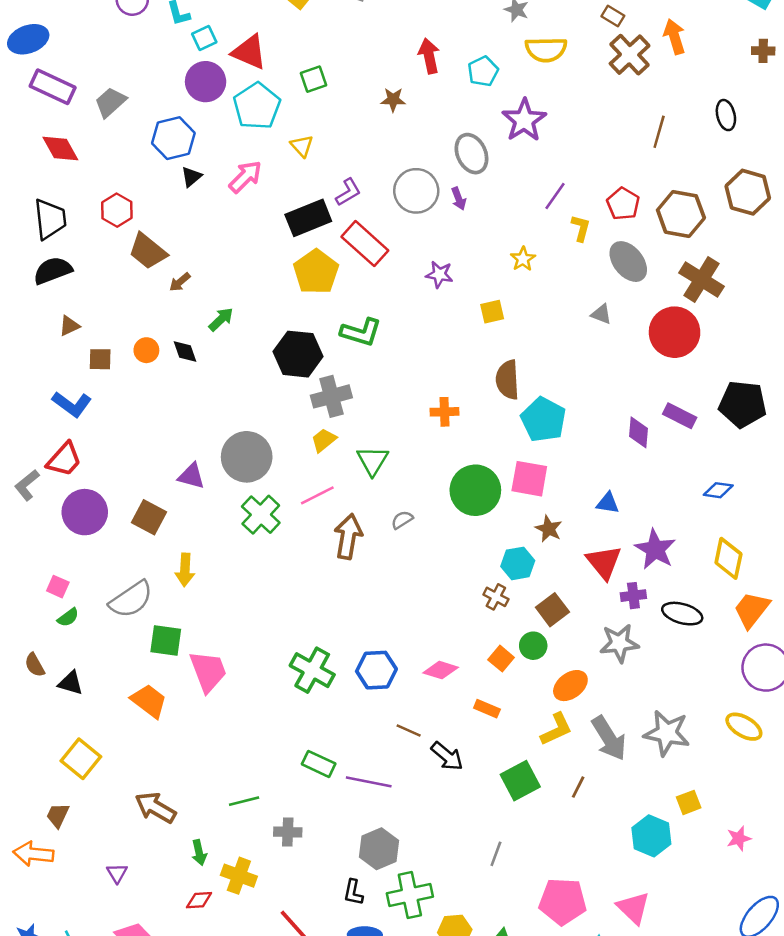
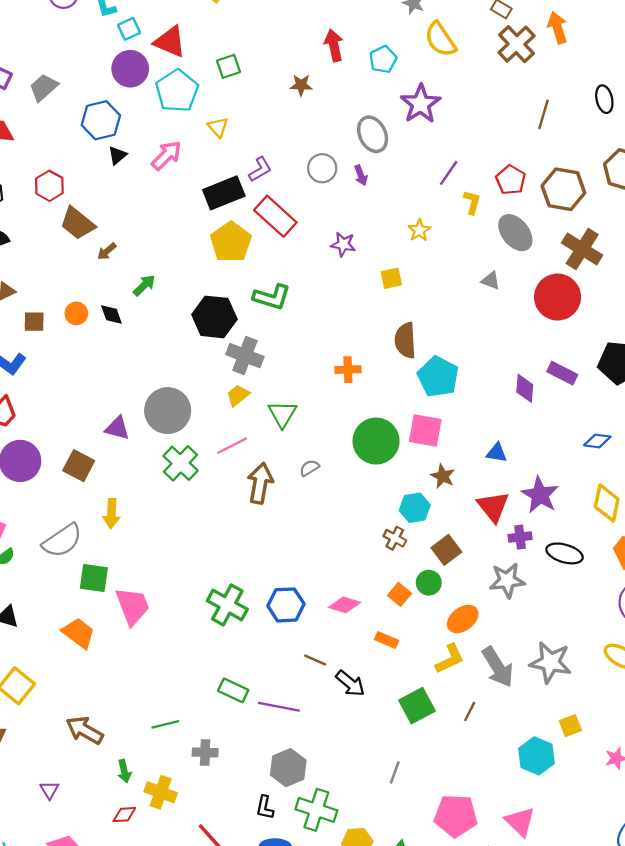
yellow semicircle: (546, 50) -> (440, 39), turned 57
gray circle: (416, 191) -> (322, 168), size x0.7
gray cross: (331, 396) -> (245, 356), turned 36
green cross: (410, 895) -> (316, 810), turned 30

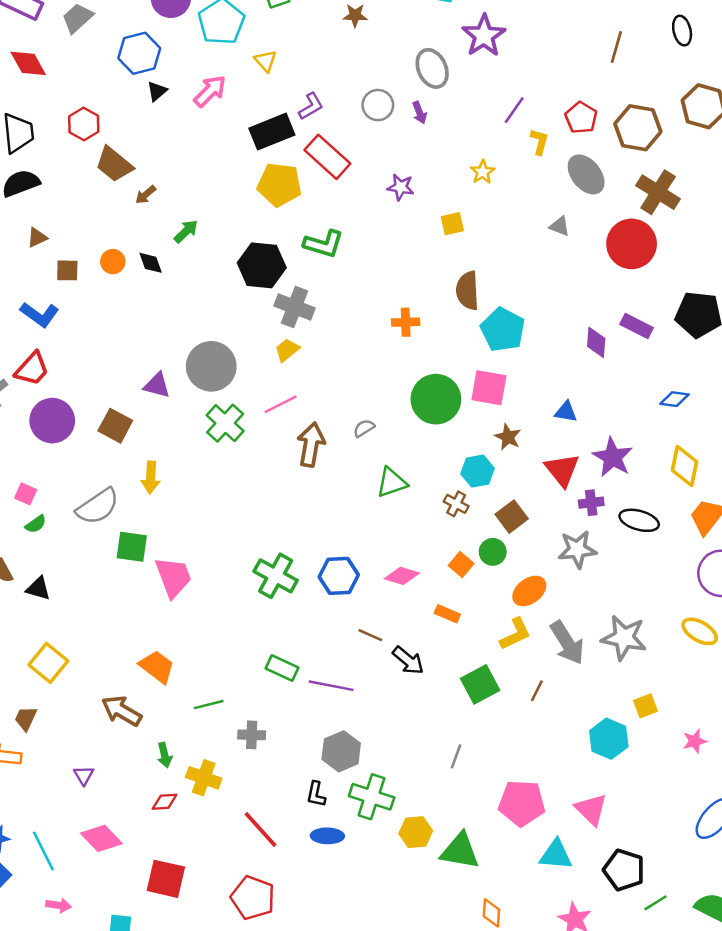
yellow pentagon: (231, 242) -> (279, 185), turned -30
green triangle: (282, 414) -> (392, 482), moved, turned 40
orange trapezoid: (79, 633) -> (157, 667), moved

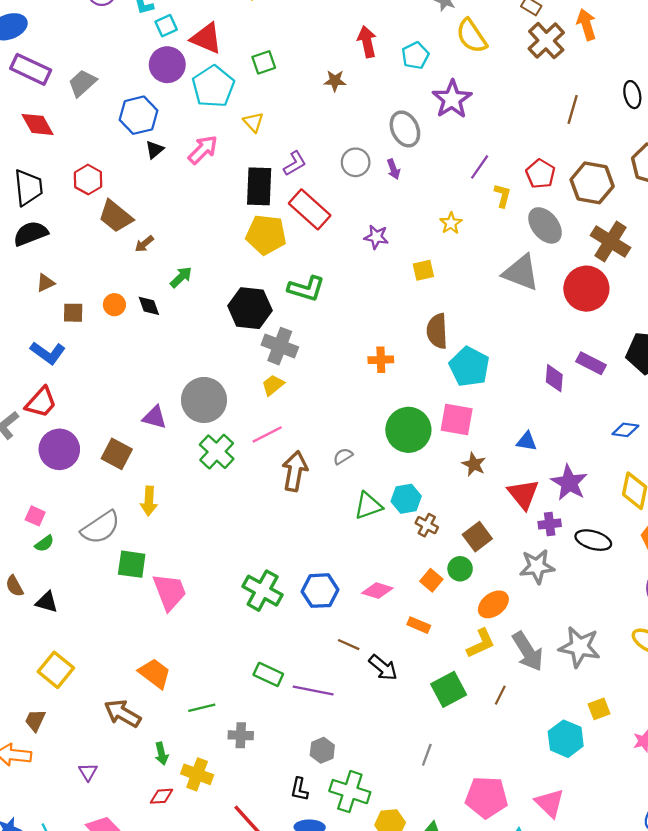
black rectangle: (272, 132) -> (259, 186), turned -66
gray triangle: (560, 226) -> (521, 273), size x2.0
cyan hexagon: (478, 471) -> (406, 499), moved
gray hexagon: (341, 751) -> (322, 750), size x0.7

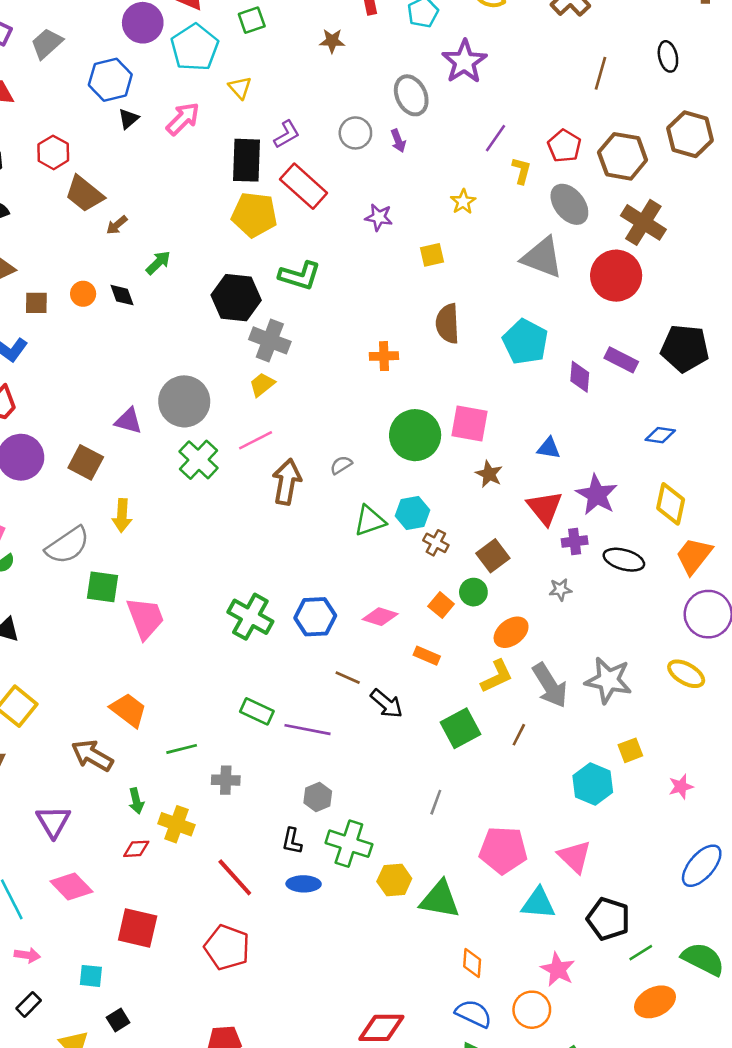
cyan pentagon: (469, 367) -> (525, 342), moved
gray star: (537, 566) -> (560, 589), size x0.6
purple triangle: (88, 772) -> (53, 822), size x1.6

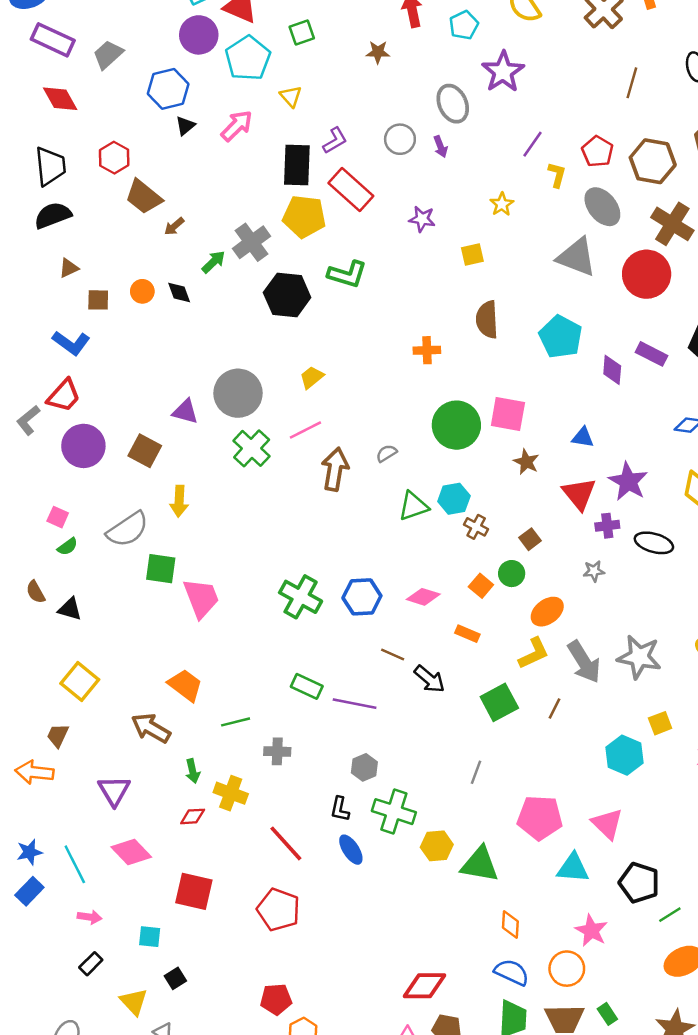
gray cross: (270, 340) -> (252, 242), moved, turned 33
brown square: (493, 556) -> (530, 539), size x0.7
blue ellipse: (304, 884) -> (351, 850), turned 56

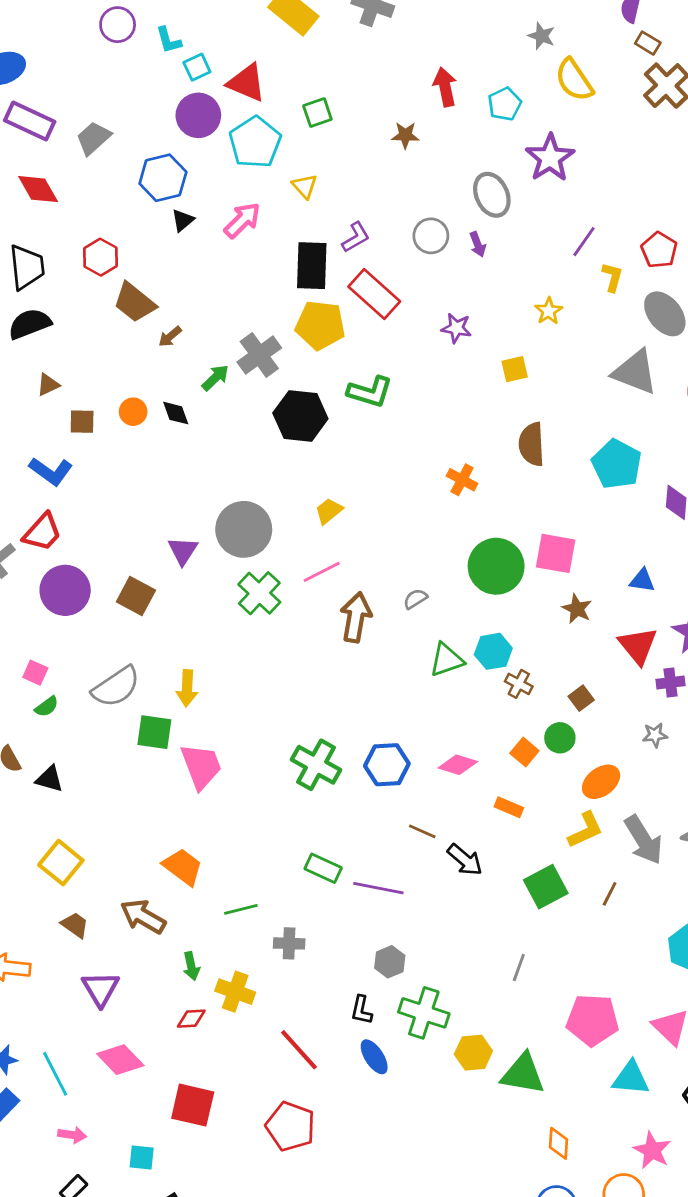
orange cross: (427, 350) -> (462, 480), turned 30
purple triangle: (185, 412) -> (183, 551), turned 48
yellow arrow: (179, 501) -> (187, 688), moved
brown trapezoid: (58, 735) -> (75, 925), moved, turned 100

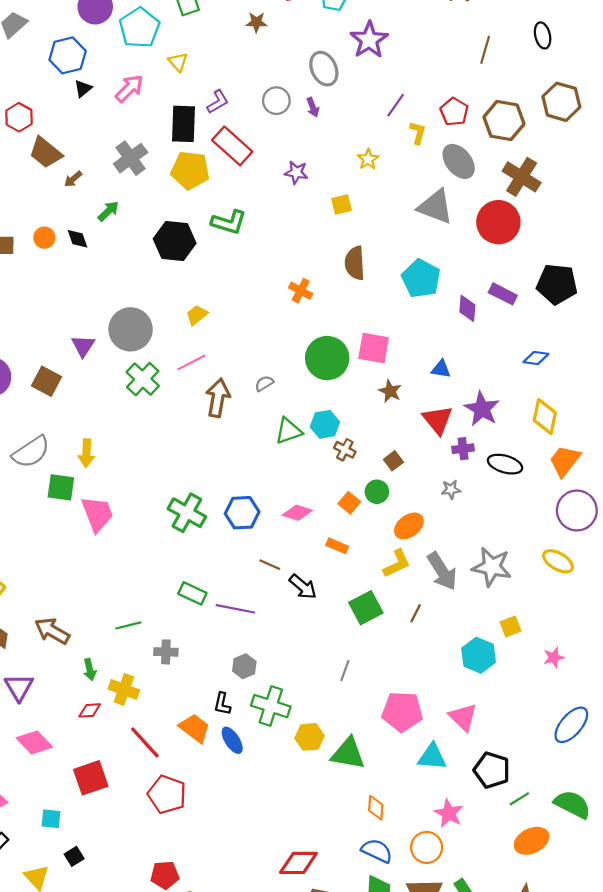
gray cross: (259, 355) -> (131, 158), moved
orange trapezoid: (183, 867) -> (195, 728), moved
red line: (299, 1050) -> (145, 742), moved
red square: (193, 1105) -> (91, 778), turned -32

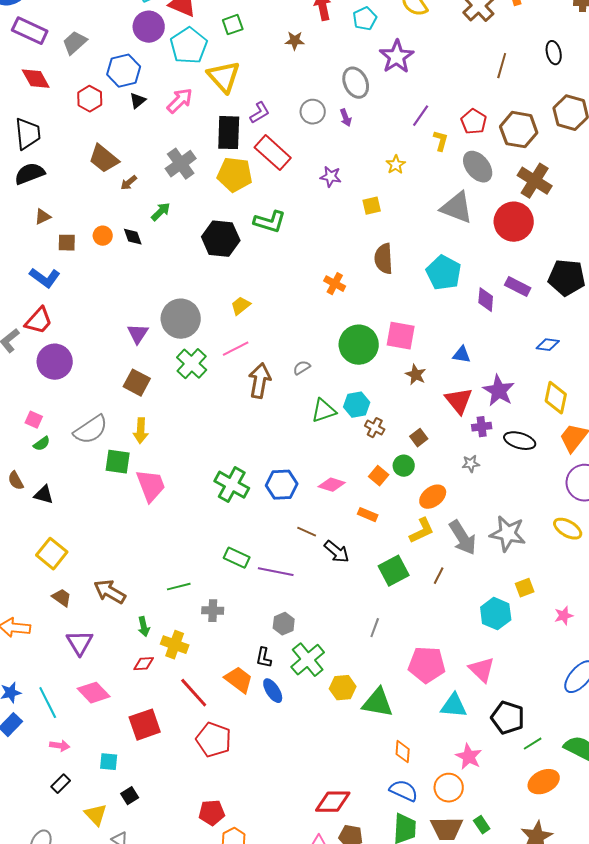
yellow triangle: (178, 62) -> (224, 77), size x1.8
red hexagon: (19, 117) -> (90, 99), moved
brown square: (47, 381) -> (137, 383), moved
green cross: (271, 706) -> (308, 660), turned 32

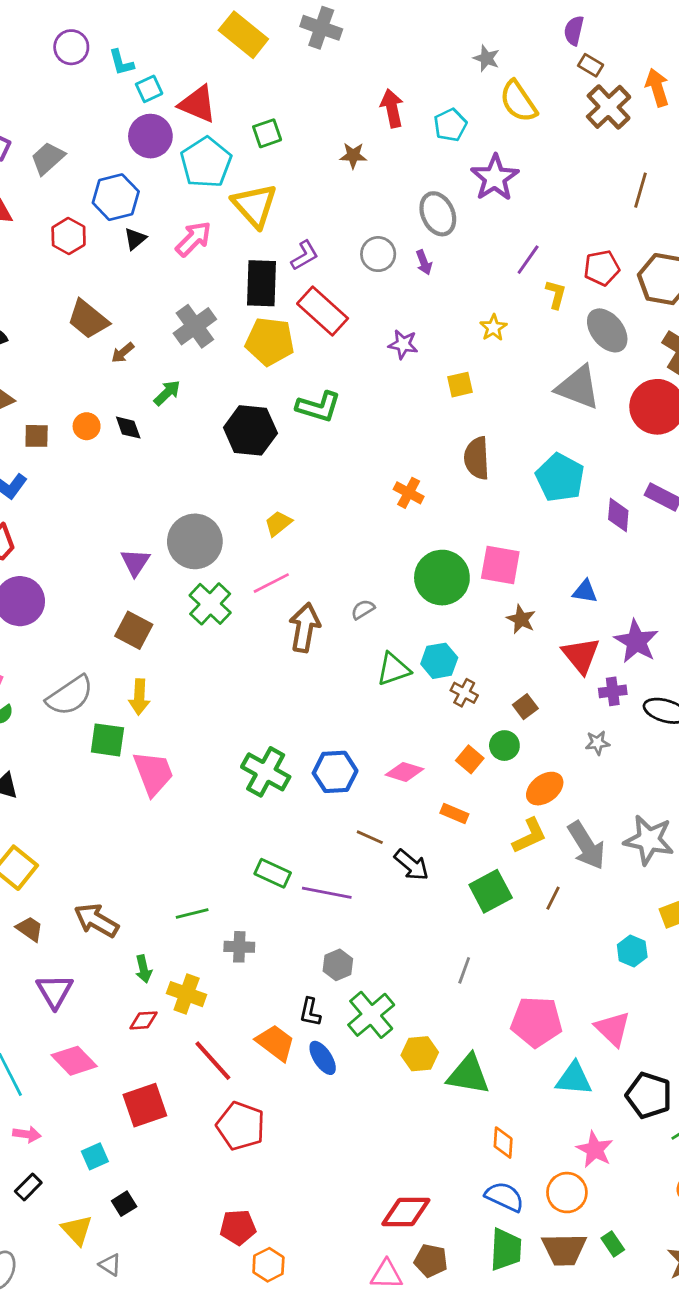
red pentagon: (474, 122) -> (602, 268), turned 30
cyan hexagon: (496, 614) -> (632, 951), size x0.7
cyan square: (109, 762) -> (95, 1156), turned -30

